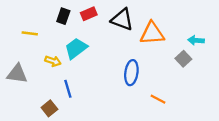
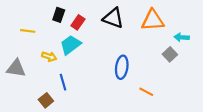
red rectangle: (89, 14) -> (78, 22), moved, turned -32
orange triangle: (152, 33) -> (153, 20), moved

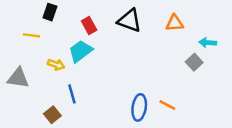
black rectangle: (59, 15) -> (50, 12), moved
orange triangle: (153, 20) -> (175, 23), size x0.7
red rectangle: (78, 22) -> (89, 25), turned -64
blue ellipse: (122, 67) -> (139, 107), moved

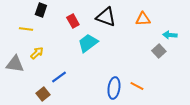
cyan trapezoid: (80, 51) -> (88, 43), moved
yellow arrow: (56, 65) -> (37, 53), moved, turned -64
blue line: (72, 94) -> (59, 77), turned 70

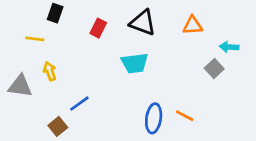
red rectangle: (73, 21) -> (98, 28), turned 56
cyan trapezoid: (88, 43) -> (135, 63), moved, turned -150
yellow arrow: (37, 53) -> (50, 71), turned -64

